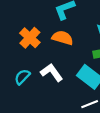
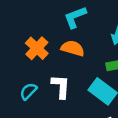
white L-shape: (52, 73) -> (61, 87), turned 40

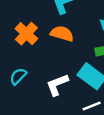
white L-shape: (61, 87) -> (57, 85), moved, turned -115

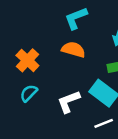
orange cross: (26, 34) -> (27, 60), moved

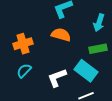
orange cross: (27, 60) -> (23, 44), turned 30

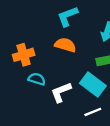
cyan semicircle: (24, 71) -> (37, 79), moved, turned 63

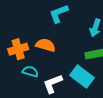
orange semicircle: (65, 45) -> (46, 45), moved

